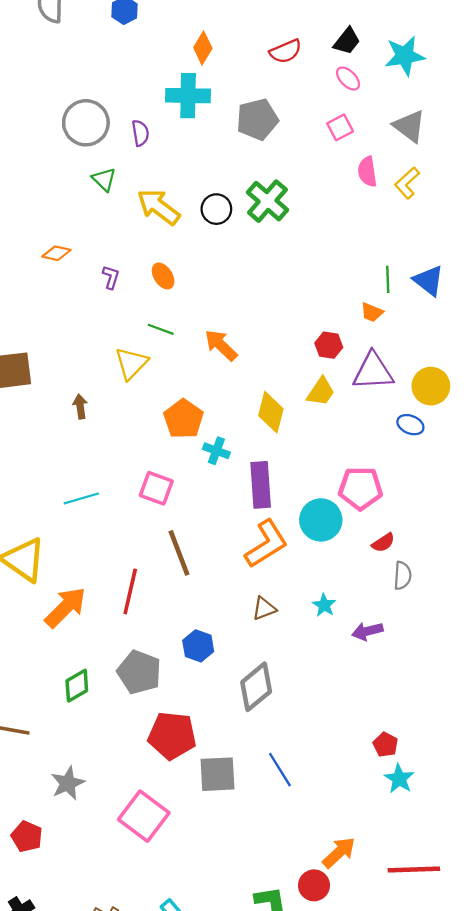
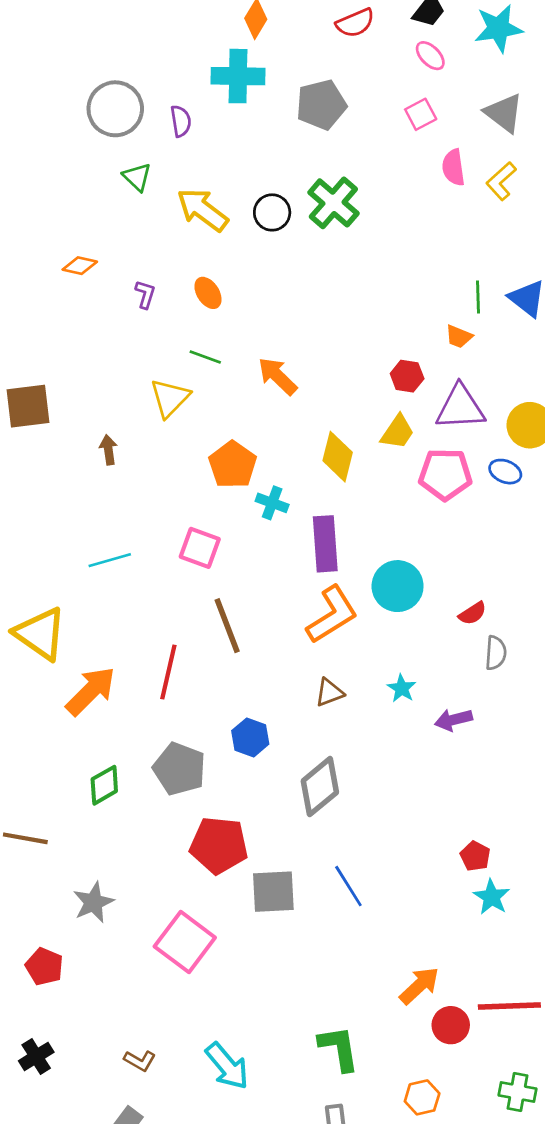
pink pentagon: (361, 488) -> (445, 474), moved
red circle: (314, 885) -> (451, 1025), moved

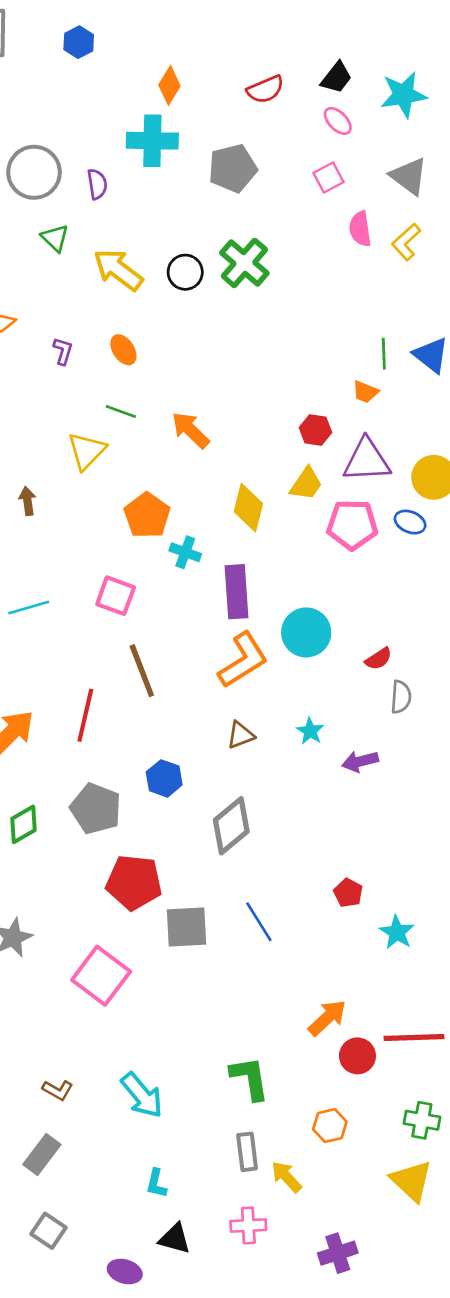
red pentagon: (475, 856) -> (348, 893), moved

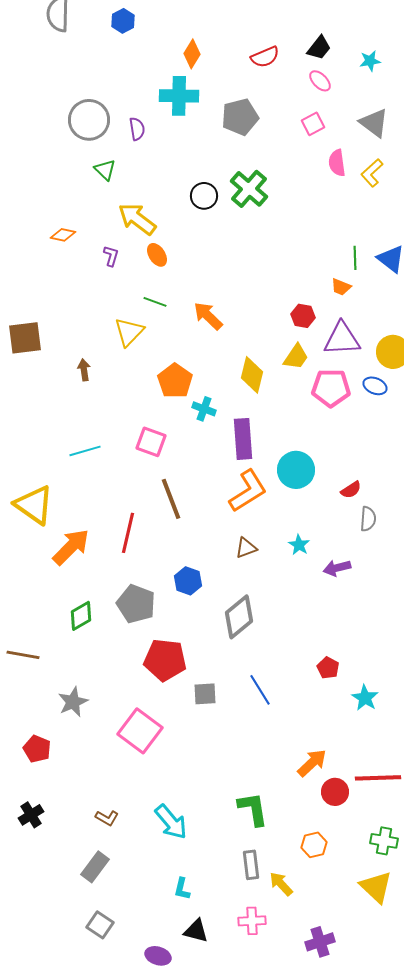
cyan star: (403, 95) -> (370, 61), size x0.6
yellow arrow: (118, 270) -> (137, 219), moved
gray square: (187, 927) -> (205, 694), size x0.7

